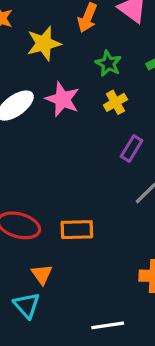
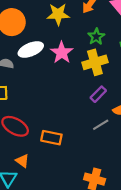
yellow cross: (115, 102) -> (95, 62), size x1.6
orange triangle: (42, 274) -> (22, 161), turned -32

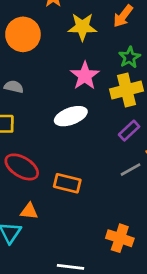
white ellipse: (31, 49) -> (71, 116), moved
orange triangle: (22, 161) -> (29, 211), turned -32

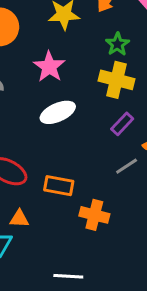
pink star: (85, 76) -> (49, 67), moved
yellow cross: (127, 90) -> (117, 80), turned 32
orange cross: (120, 238) -> (94, 215), moved

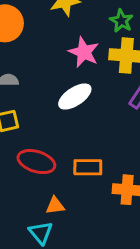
pink star: (49, 67) -> (84, 52), moved

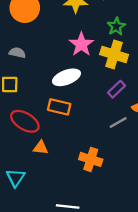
orange rectangle: (88, 167) -> (59, 107), moved
orange triangle: (55, 206) -> (41, 148), moved

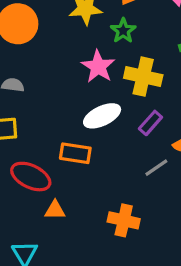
green star: (116, 26) -> (123, 31), moved
white ellipse: (66, 77) -> (102, 116), moved

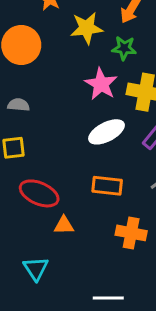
green star: (123, 31) -> (124, 48), turned -30
orange rectangle: (75, 153) -> (107, 186), moved

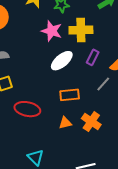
orange triangle: (64, 225) -> (65, 123), moved
orange cross: (131, 233) -> (91, 122), turned 36

